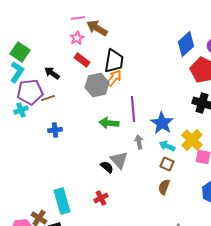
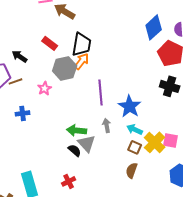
pink star: (77, 38) -> (45, 88), moved
green arrow: (109, 123) -> (77, 130), moved
yellow cross: (192, 140) -> (155, 142), moved

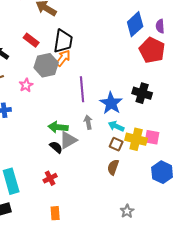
black cross: (170, 86) -> (142, 93), moved
yellow cross: (155, 142) -> (136, 139), turned -30
gray triangle: (87, 143) -> (68, 140), turned 42

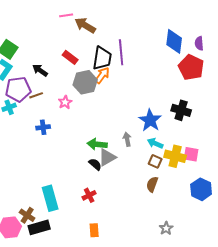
blue diamond: (135, 24) -> (174, 41), turned -40
purple line: (82, 89) -> (121, 52), moved

